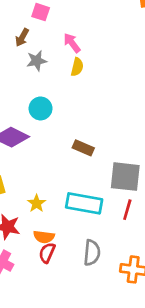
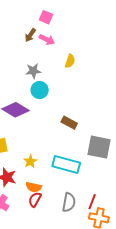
pink arrow: (72, 43) -> (47, 40), moved, turned 147
gray star: (37, 61) -> (33, 71), moved
red line: (127, 210) -> (92, 202), moved

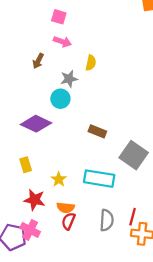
brown arrow: (30, 35) -> (38, 61), moved
gray star: (33, 71) -> (69, 79), moved
gray square: (99, 147) -> (134, 155), turned 30

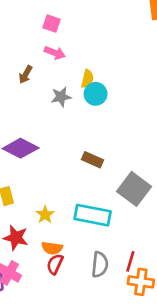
cyan circle: (60, 99) -> (96, 94), moved

